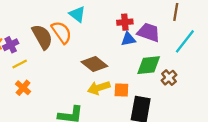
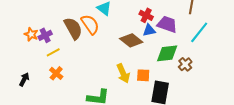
red cross: (125, 22) -> (146, 15), turned 32
brown diamond: (94, 64) -> (131, 40), moved
yellow arrow: (99, 88) -> (123, 73), turned -96

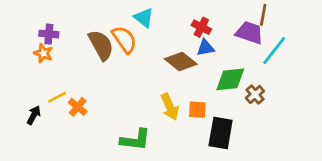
purple trapezoid: (167, 24) -> (249, 33), moved
purple cross: (45, 35) -> (49, 34), moved, turned 32
yellow line: (53, 52) -> (57, 97), moved

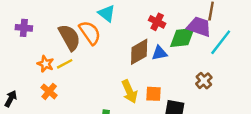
blue triangle: (205, 48) -> (159, 53), moved
orange star: (43, 53) -> (45, 64), moved
brown diamond: (181, 62) -> (139, 52), turned -68
green diamond: (230, 79) -> (182, 37), moved
yellow line: (57, 97) -> (65, 64), moved

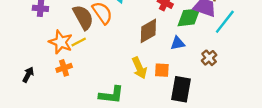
blue triangle: (159, 53) -> (178, 43), moved
orange star: (45, 64) -> (61, 42), size x1.5
orange cross: (49, 91) -> (64, 68), turned 32

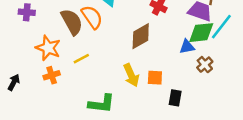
green diamond: (189, 17) -> (201, 33), moved
yellow line: (79, 42) -> (81, 59), moved
blue triangle: (178, 43) -> (187, 47), moved
black rectangle: (181, 89) -> (175, 98), size x0.6

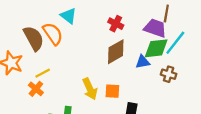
brown diamond: (141, 36) -> (116, 52), moved
brown cross: (205, 65) -> (169, 74), moved, turned -32
orange cross: (52, 75) -> (36, 89), moved, turned -32

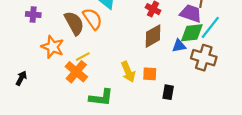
brown cross: (169, 74) -> (204, 58), size x1.6
orange cross: (36, 89) -> (76, 72), size x1.5

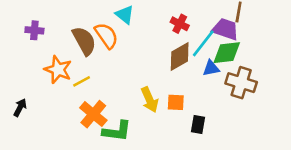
cyan line: (210, 27) -> (203, 43), moved
yellow line: (83, 57) -> (82, 81), moved
orange cross: (76, 72) -> (93, 114), moved

